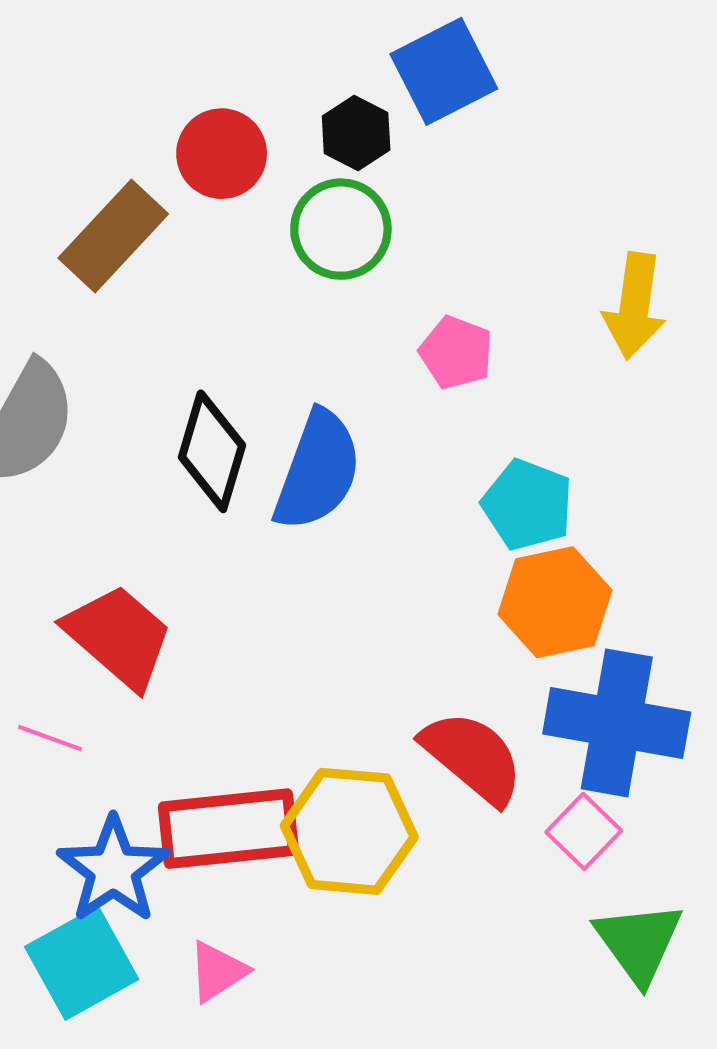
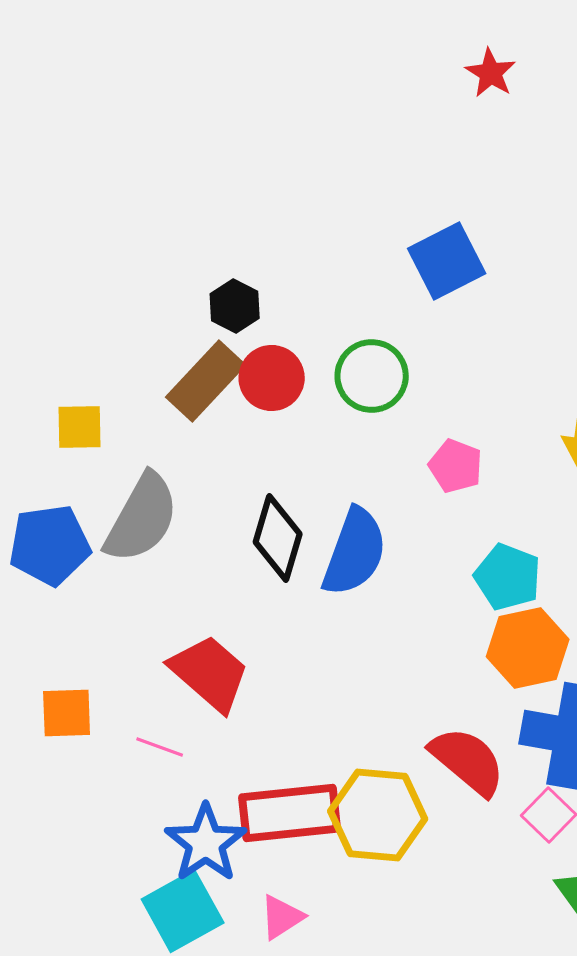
black hexagon: (356, 133) -> (235, 306), moved
red circle: (222, 154) -> (272, 378), moved

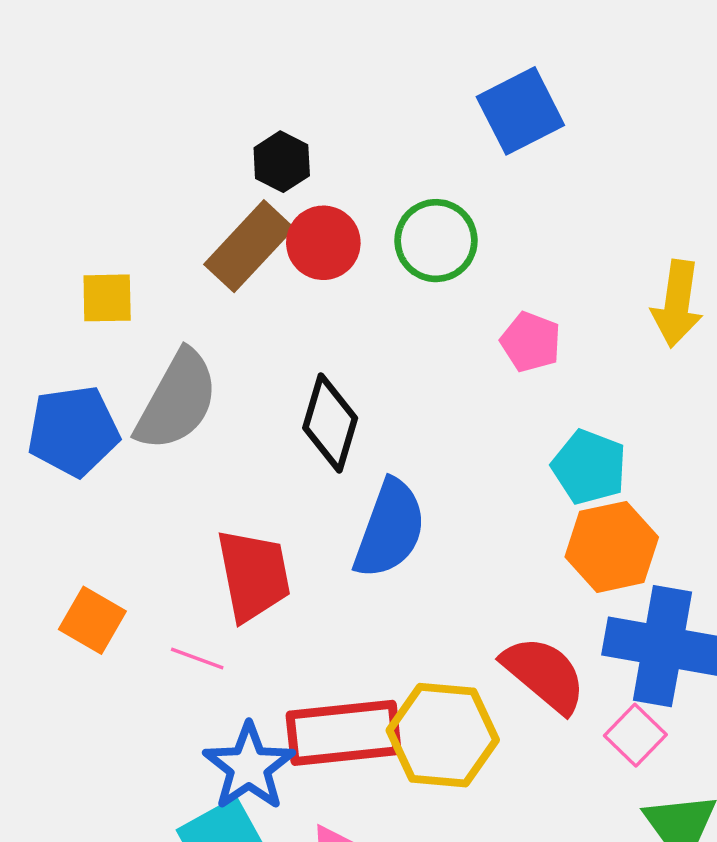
blue semicircle: (355, 552) -> (390, 529), moved
red trapezoid: (210, 673) -> (253, 575), turned 38
orange square: (67, 713) -> (92, 620), turned 32

